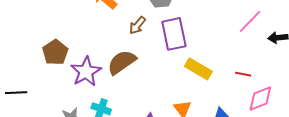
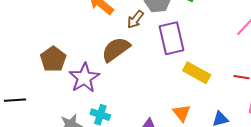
brown arrow: (137, 25) -> (135, 19), moved
brown semicircle: (122, 62) -> (116, 49), moved

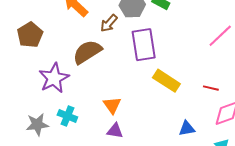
brown pentagon: (53, 59) -> (30, 35), moved
orange triangle: (182, 113) -> (112, 105), moved

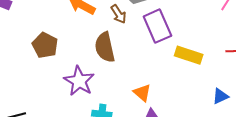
brown arrow: (109, 23) -> (119, 14), turned -60
brown semicircle: (87, 52) -> (105, 47), turned -56

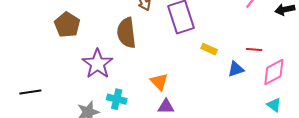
yellow rectangle: (189, 55) -> (209, 49), size x0.6
blue triangle: (220, 96) -> (236, 69), moved

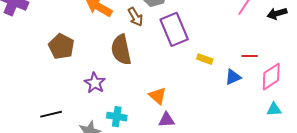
purple star: (98, 64) -> (95, 83), size x0.7
black line: (30, 92) -> (51, 114), moved
cyan triangle: (274, 105) -> (274, 109), turned -35

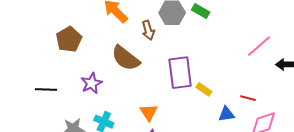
purple rectangle: (174, 29) -> (180, 73), moved
brown semicircle: (121, 50) -> (126, 58), turned -56
black line: (51, 114) -> (46, 90), moved

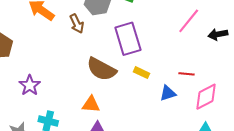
brown semicircle: (126, 58) -> (101, 69), moved
purple rectangle: (180, 73) -> (128, 39), moved
orange triangle: (149, 112) -> (91, 104), turned -42

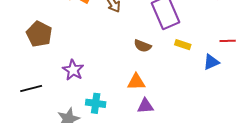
brown semicircle: (101, 69) -> (143, 46), size x0.6

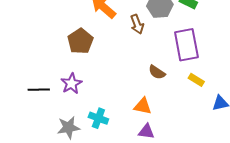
brown pentagon: (39, 34) -> (80, 41), moved
purple star: (73, 70) -> (71, 84), moved

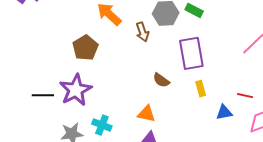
yellow rectangle: (196, 80) -> (201, 89), turned 42
purple star: (71, 84) -> (76, 90), size x1.5

